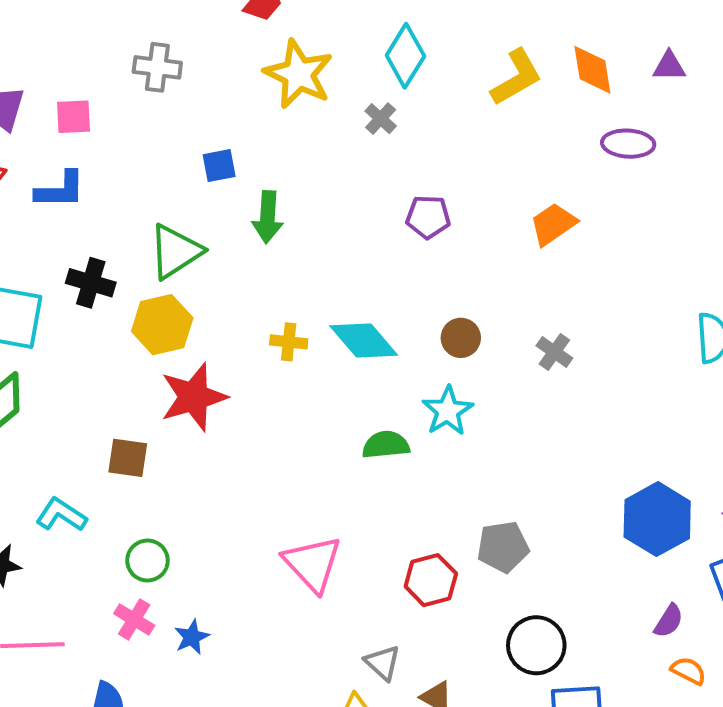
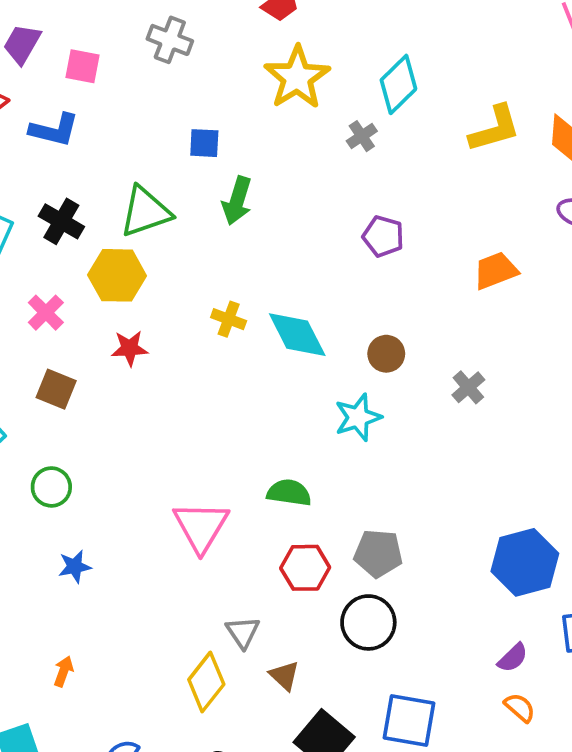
red star: (194, 397) -> (130, 348), size x0.6
green semicircle: (386, 445) -> (289, 493), moved
pink cross: (134, 619) -> (46, 313), moved
black circle: (536, 645) -> (368, 622), moved

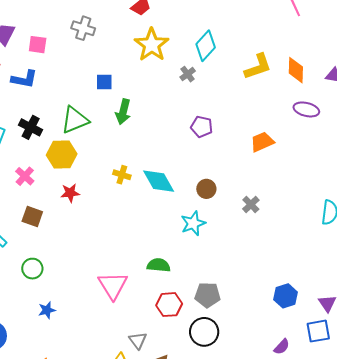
blue hexagon: (525, 562) -> (286, 296), size x0.7

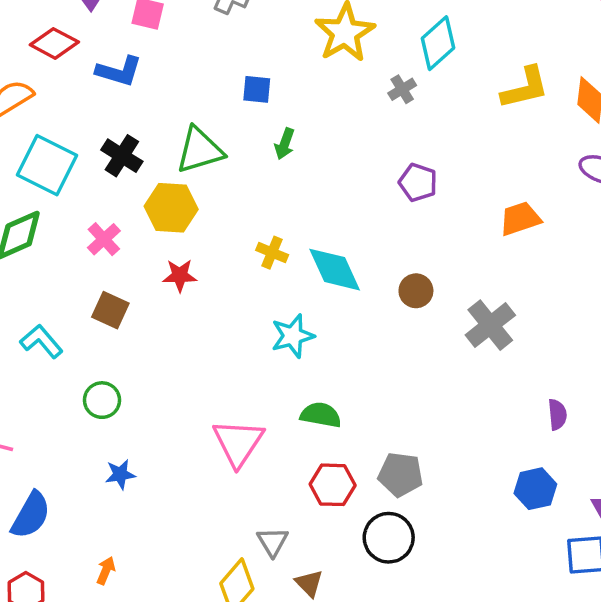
green arrow: (123, 112) -> (285, 144), size x0.7
gray cross: (251, 204) -> (490, 325), size x1.6
cyan star: (193, 223) -> (293, 336), moved
purple semicircle: (282, 347) -> (557, 415), moved, turned -54

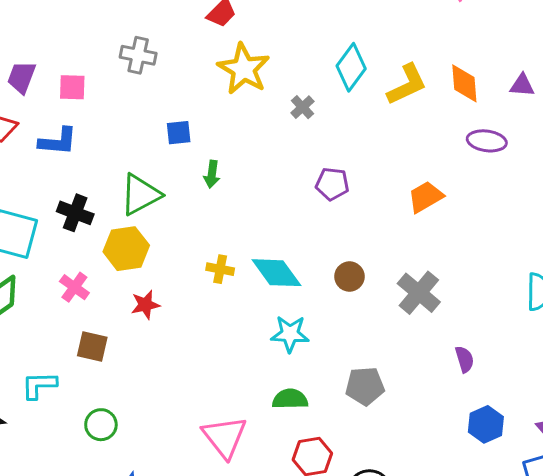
cyan diamond: (438, 43) -> (351, 67), moved
cyan star: (293, 336) -> (290, 334), moved, turned 30
cyan L-shape: (41, 341) -> (39, 385), turned -39
purple semicircle: (557, 415) -> (465, 359), moved
gray pentagon: (401, 474) -> (365, 386), moved

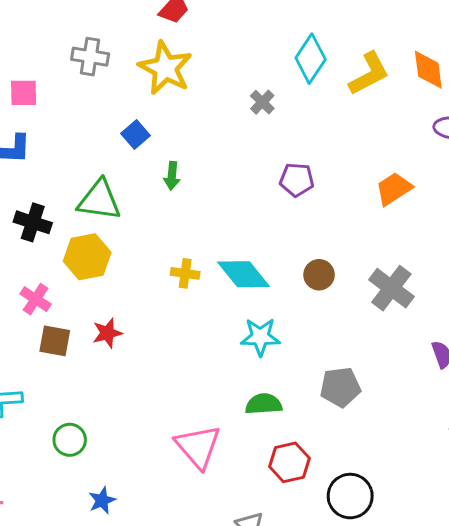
yellow star: (244, 69) -> (165, 68), moved
blue square: (179, 133) -> (136, 135), turned -32
green triangle: (141, 195) -> (99, 200), turned 39
red star: (145, 305) -> (107, 333), moved
brown square: (92, 346) -> (55, 341), moved

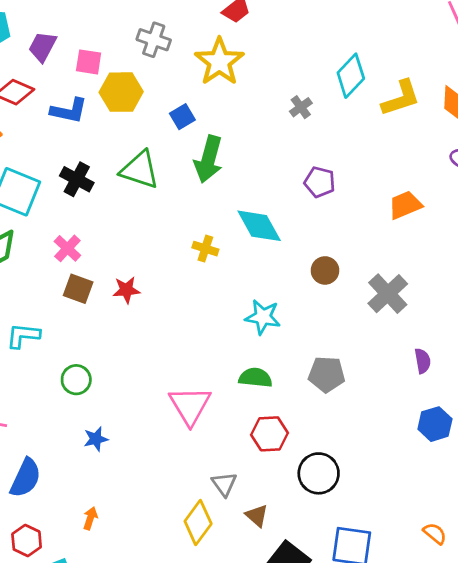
green arrow: (172, 176) -> (209, 159), size x1.8
yellow hexagon: (87, 257) -> (121, 92), moved
cyan diamond: (243, 274) -> (259, 226), moved

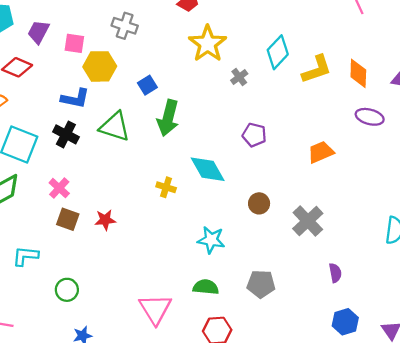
yellow star: (219, 62) -> (208, 44), moved
blue L-shape: (69, 111) -> (75, 98), moved

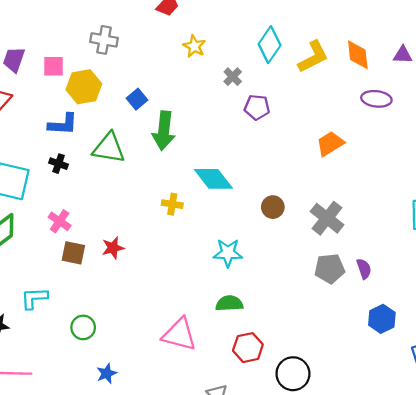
yellow star: (208, 44) -> (194, 46), size x0.6
black cross: (66, 134) -> (59, 164), size x0.7
purple pentagon: (254, 135) -> (257, 107), moved
gray pentagon: (261, 284) -> (330, 269), moved
pink triangle: (155, 309) -> (179, 334), turned -36

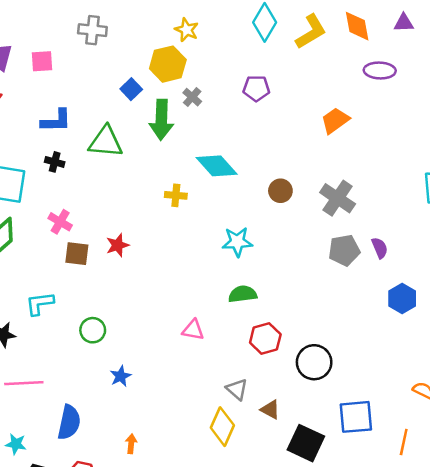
gray cross: (233, 77) -> (192, 97), moved
yellow hexagon: (84, 87) -> (168, 64), moved
pink triangle: (179, 334) -> (193, 330), size x0.6

